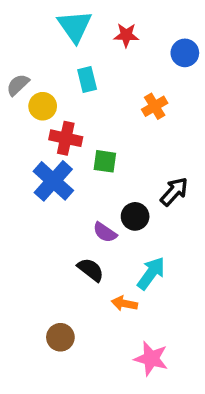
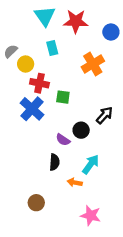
red star: (126, 35) -> (76, 21), size x1.6
orange cross: (155, 106) -> (93, 64), size x1.5
black semicircle: (91, 270) -> (54, 162), turned 56

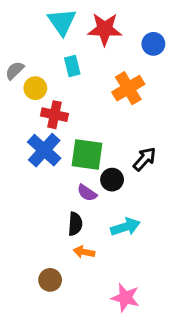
green square: (63, 97) -> (87, 155), moved, size x1.6
cyan arrow: (91, 164) -> (125, 227), turned 36
orange arrow: (75, 182) -> (84, 252), moved

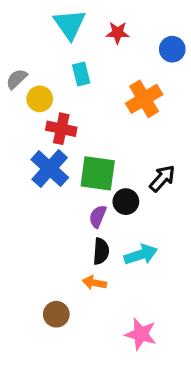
red star: (105, 29) -> (118, 33), size x0.6
purple semicircle: (87, 193) -> (98, 216), turned 78
black semicircle: (75, 224) -> (101, 251), moved

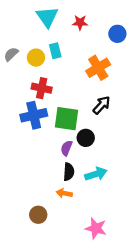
yellow circle: (40, 99) -> (36, 58), moved
blue cross: (50, 168) -> (34, 115), turned 35
black arrow: (162, 178) -> (102, 105), moved

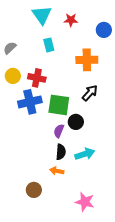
yellow circle: (36, 58) -> (13, 76), moved
orange cross: (98, 68) -> (87, 60), turned 30

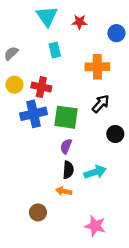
black circle: (76, 122) -> (115, 134), moved

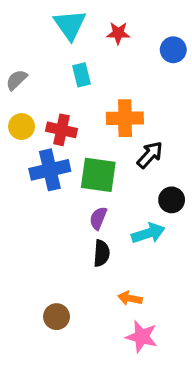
orange cross: (97, 67) -> (125, 118), moved
cyan arrow: (95, 172) -> (148, 233), moved
orange arrow: (64, 191) -> (130, 298), moved

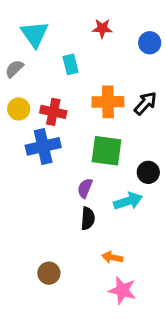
cyan triangle: (70, 25) -> (35, 34), moved
black arrow: (150, 155) -> (145, 103), moved
green square: (98, 175) -> (107, 151), moved

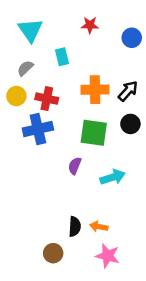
gray semicircle: (14, 69) -> (25, 68), moved
black circle: (148, 172) -> (130, 124), moved
black semicircle: (88, 218) -> (75, 227), moved
brown circle: (49, 273) -> (53, 253), moved

